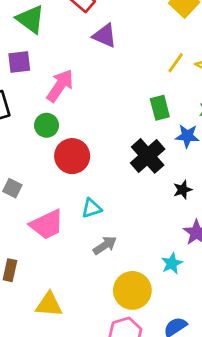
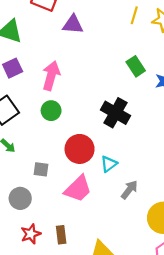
yellow line: (176, 63) -> (134, 15), moved
red circle: (72, 156) -> (80, 149), moved
black cross: (148, 156) -> (115, 113), moved

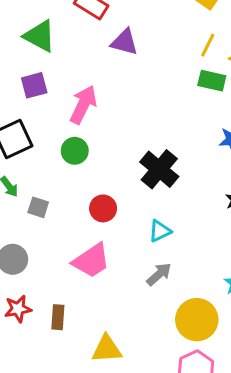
green rectangle: (136, 66) -> (212, 81), moved, turned -54
red circle: (80, 149) -> (103, 208), size x0.7
cyan triangle: (109, 164) -> (160, 231), moved
gray square: (41, 169) -> (38, 207), moved

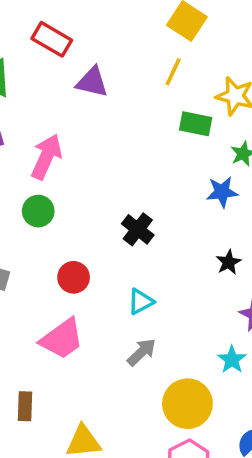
yellow line: (208, 45) -> (173, 72), moved
black cross: (159, 169) -> (138, 229), size x0.7

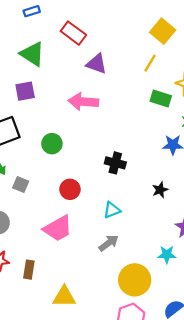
pink arrow: (46, 157) -> (83, 102), moved, turned -116
black cross: (138, 229) -> (115, 163), turned -30
black star: (229, 262) -> (160, 190), moved
cyan star: (232, 360) -> (167, 255), turned 30

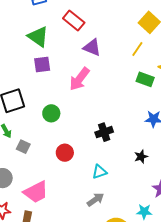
purple square: (25, 91) -> (42, 65), moved
pink arrow: (83, 102) -> (79, 79), turned -60
black cross: (115, 163) -> (104, 132), turned -36
pink trapezoid: (58, 228) -> (36, 192), moved

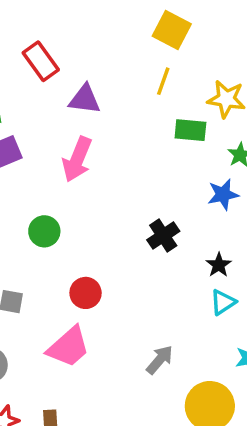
red rectangle: (74, 21) -> (41, 61), turned 30
black cross: (104, 132) -> (163, 236), moved
cyan triangle: (99, 172) -> (223, 302), moved
pink trapezoid: (36, 192) -> (68, 347), moved

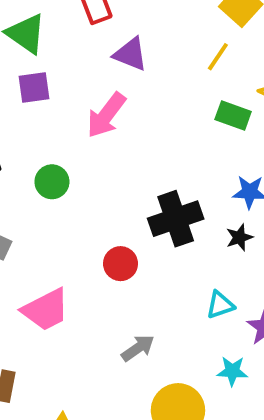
black cross: (163, 236) -> (176, 219), size x1.5
black star: (219, 265) -> (239, 237), moved
red circle: (86, 293) -> (121, 264), moved

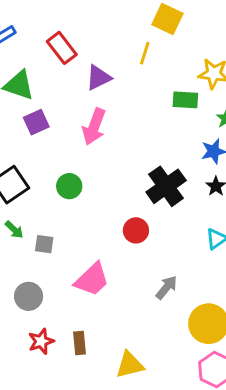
purple triangle: (130, 54) -> (98, 78), turned -32
yellow line: (218, 57) -> (145, 53), moved

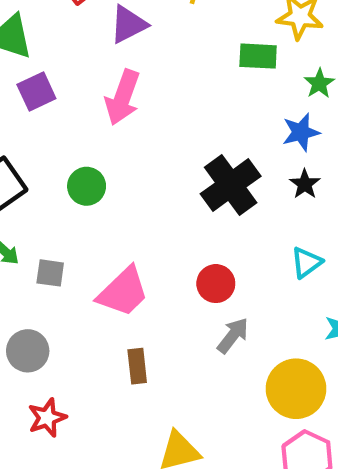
red circle: (136, 230) -> (216, 284), moved
pink trapezoid: (92, 280) -> (123, 292), moved
brown rectangle: (79, 343) -> (137, 366), moved

